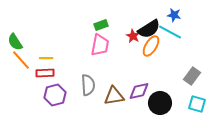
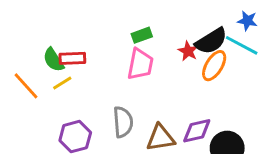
green semicircle: (15, 42) -> (53, 60), moved
yellow line: (46, 58) -> (62, 83), turned -32
red rectangle: (45, 73) -> (72, 58), moved

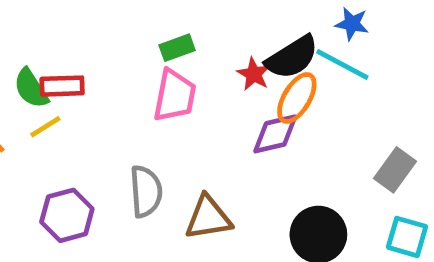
purple diamond: (197, 131) -> (275, 134), moved

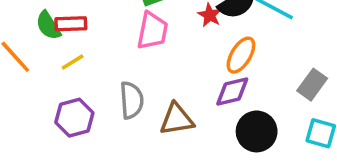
orange ellipse: (297, 98) -> (241, 55), moved
yellow line: (45, 127) -> (73, 62), moved
purple diamond: (275, 134) -> (232, 92), moved

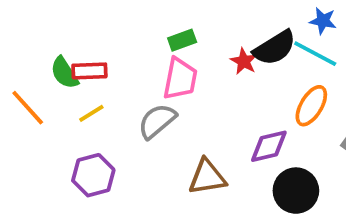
orange ellipse: (241, 55) -> (311, 106), moved
gray semicircle: (132, 100) -> (157, 121), moved, turned -126

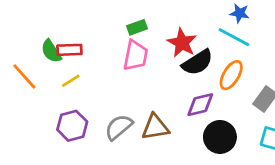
black semicircle: (275, 48) -> (197, 62), moved
red star: (244, 61) -> (182, 43), size x1.5
gray semicircle: (157, 121) -> (119, 127), moved

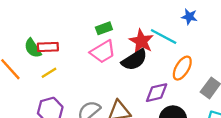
cyan line: (234, 37) -> (164, 37), moved
pink trapezoid: (136, 55) -> (103, 52), turned 48
black semicircle: (197, 62) -> (134, 60), moved

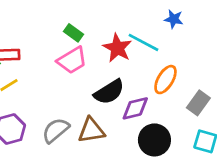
green rectangle: (104, 28) -> (73, 33), turned 56
black semicircle: (134, 60) -> (109, 92), moved

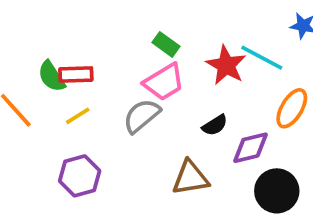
black semicircle: (109, 92) -> (215, 125), size x0.6
gray semicircle: (56, 130) -> (142, 116), moved

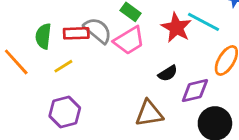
red rectangle: (76, 75) -> (76, 33), moved
green semicircle: (51, 76) -> (43, 36), turned 40
gray semicircle: (142, 116) -> (98, 30), moved, turned 80

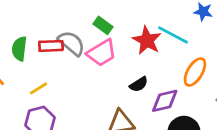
yellow line: (63, 66) -> (39, 88), moved

